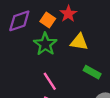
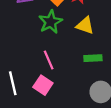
green rectangle: (92, 72) -> (93, 58), turned -42

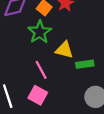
yellow triangle: (85, 25) -> (64, 50), moved

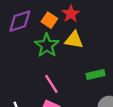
yellow triangle: (64, 50) -> (74, 40), moved

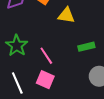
green star: (47, 45) -> (17, 46), moved

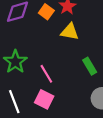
green rectangle: (86, 47) -> (90, 66), turned 70

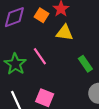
pink line: (46, 74) -> (40, 56), moved

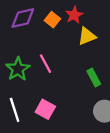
yellow triangle: (65, 33) -> (87, 36), moved, turned -36

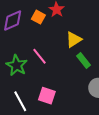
yellow triangle: (87, 36) -> (74, 40), moved

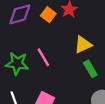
green star: (17, 65) -> (17, 64), turned -30

